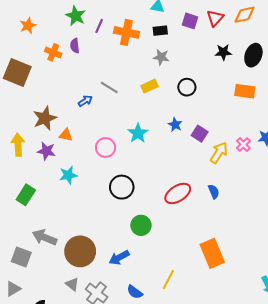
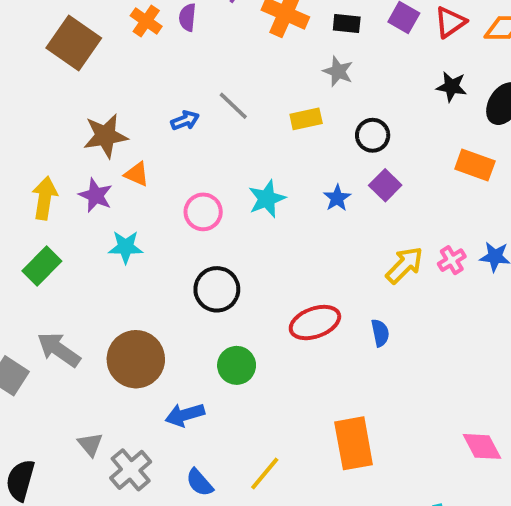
purple square: (200, 134) -> (385, 185), moved
yellow arrow: (18, 145) -> (45, 198), moved
brown circle: (80, 251) -> (136, 359), moved

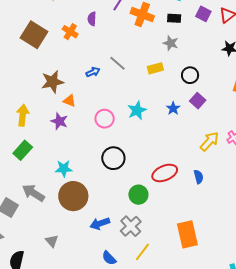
orange cross: (146, 21) -> (70, 32), moved
purple star: (96, 195) -> (59, 121), moved
cyan star: (126, 247) -> (64, 169), moved
green circle: (237, 365) -> (138, 195), moved
gray cross: (131, 470) -> (131, 226), moved

